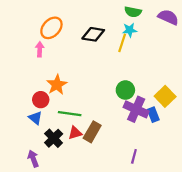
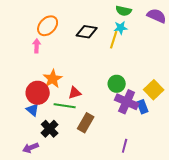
red circle: (41, 100) -> (38, 93), size x1.5
red triangle: (75, 133) -> (75, 93), moved
purple arrow: (33, 159) -> (31, 148), turned -91

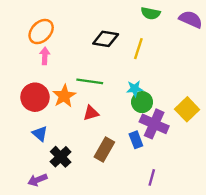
orange ellipse: (48, 26) -> (41, 32), moved
cyan star: (121, 28) -> (135, 89), moved
red circle: (38, 93) -> (35, 97), moved
green line: (65, 106) -> (90, 81), moved
blue rectangle: (143, 107) -> (136, 140), moved

